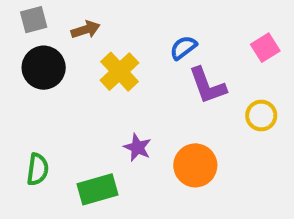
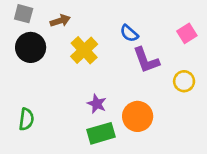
gray square: (34, 20) -> (24, 14), turned 30
blue semicircle: (183, 48) -> (129, 33), turned -102
green rectangle: (98, 189) -> (101, 133), moved

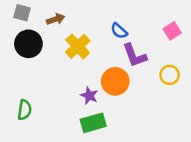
orange circle: (138, 116) -> (115, 81), moved

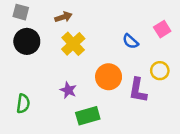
brown arrow: (56, 19) -> (63, 17), moved
blue semicircle: (119, 31) -> (131, 41), moved
purple L-shape: (135, 55) -> (138, 90), moved, turned 30
purple star: (89, 96) -> (68, 90), moved

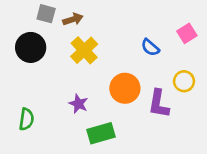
gray square: (21, 12) -> (46, 14), moved

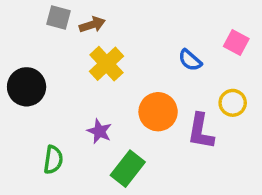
pink square: (187, 33) -> (236, 42), turned -30
black circle: (31, 47) -> (27, 87), moved
green semicircle: (26, 119) -> (53, 160), moved
green rectangle: (101, 133) -> (128, 169), turned -36

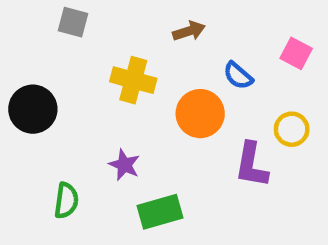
brown arrow: (92, 25) -> (189, 31), moved
yellow cross: (106, 64) -> (133, 80), turned -32
orange circle: (158, 112) -> (200, 114), moved
green rectangle: (128, 169) -> (160, 212), turned 36

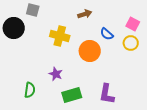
black circle: (33, 109) -> (14, 28), moved
yellow circle: (292, 129) -> (131, 43), moved
purple L-shape: (251, 165) -> (107, 94), moved

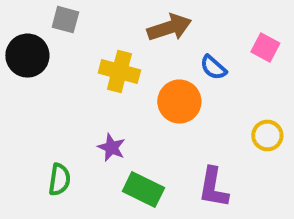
brown arrow: (85, 14) -> (169, 28), size x1.5
yellow circle: (131, 43) -> (267, 135), moved
green rectangle: (72, 95) -> (143, 189), turned 42

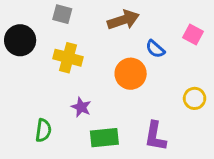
gray square: (65, 20) -> (62, 14), moved
yellow cross: (119, 72) -> (68, 58), moved
green rectangle: (143, 189) -> (104, 138), turned -32

